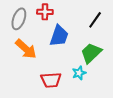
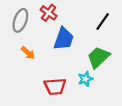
red cross: (45, 12) -> (49, 13), turned 35
orange arrow: (26, 49) -> (28, 53), size x0.6

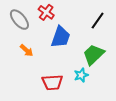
gray ellipse: (20, 20) -> (19, 20), turned -60

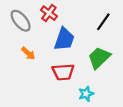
cyan star: (81, 75) -> (86, 94), moved
red trapezoid: (52, 82) -> (63, 72), moved

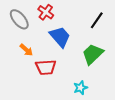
blue trapezoid: (64, 39) -> (60, 37), turned -60
red trapezoid: (63, 72) -> (46, 67), moved

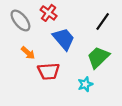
cyan star: (80, 88) -> (85, 84), moved

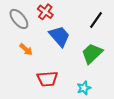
red trapezoid: (49, 71) -> (47, 79), moved
cyan star: (85, 84) -> (84, 88), moved

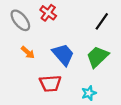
blue trapezoid: (60, 36) -> (63, 55), moved

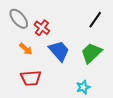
red cross: (48, 13) -> (42, 28), moved
red trapezoid: (50, 83) -> (31, 78), moved

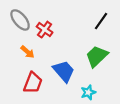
blue trapezoid: (59, 51) -> (64, 71), moved
red trapezoid: (31, 78) -> (33, 83), turned -65

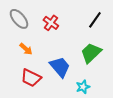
red cross: (45, 30) -> (51, 23), moved
red trapezoid: (33, 83) -> (31, 78), turned 95

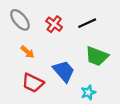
black line: (95, 20) -> (87, 23), moved, turned 30
green trapezoid: (91, 53) -> (97, 56), turned -115

